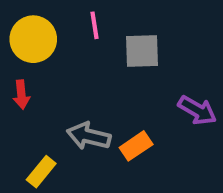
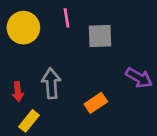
red arrow: (21, 95) -> (18, 92), moved
gray arrow: (89, 136) -> (51, 83), moved, turned 72

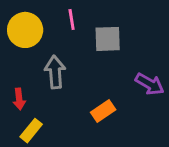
gray arrow: (51, 83) -> (55, 72), moved

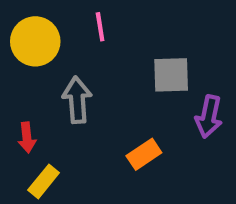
gray square: (108, 39) -> (171, 75), moved
purple arrow: (150, 84) -> (209, 117), turned 72

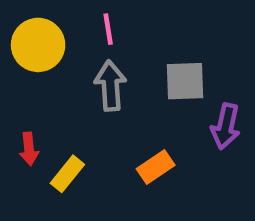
gray arrow: (77, 100) -> (110, 86), moved
yellow rectangle: (44, 181) -> (67, 174), moved

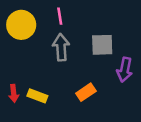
red arrow: (29, 149) -> (14, 93), moved
yellow rectangle: (67, 174) -> (37, 96), turned 72

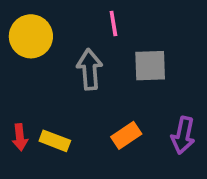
pink line: (60, 16) -> (113, 23), moved
purple arrow: (125, 70) -> (183, 135), moved

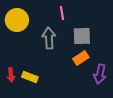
orange rectangle: (126, 135) -> (81, 58), moved

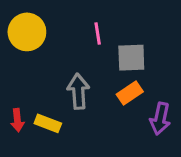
pink line: (62, 13) -> (98, 34), moved
gray arrow: (49, 38) -> (78, 91), moved

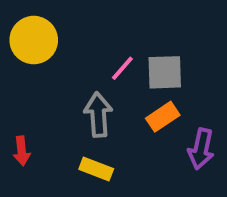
pink line: (98, 34) -> (122, 68), moved, turned 50
yellow rectangle: (48, 123) -> (96, 169), moved

